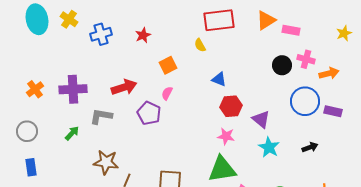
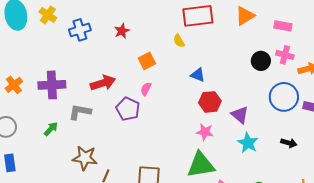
pink rectangle: (291, 30) -> (283, 26), moved
black arrow: (310, 147) -> (289, 143), turned 35

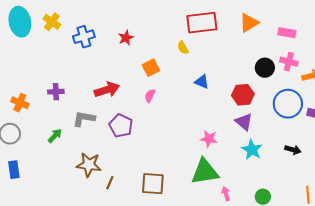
orange cross: (14, 85) -> (20, 103), moved, turned -30
purple cross: (52, 85) -> (56, 92), size x0.6
red hexagon: (210, 102) -> (243, 95), moved
purple pentagon: (128, 109) -> (121, 126), moved

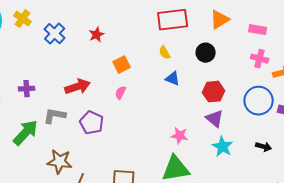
blue cross: (84, 37) -> (55, 34), turned -30
yellow semicircle: (183, 48) -> (165, 53), moved
black circle: (265, 68) -> (206, 53), moved
green arrow: (55, 136) -> (26, 133), size x1.8

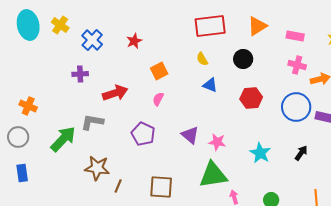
purple cross: (27, 89) -> (80, 74), moved
purple triangle: (215, 119) -> (190, 135), moved
purple pentagon: (92, 123) -> (143, 134), moved
black arrow: (264, 147) -> (301, 153), turned -70

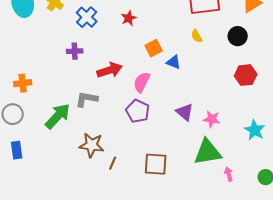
blue triangle: (210, 85) -> (174, 62), moved
pink semicircle: (158, 99) -> (142, 82), moved, size x1.5
orange cross: (28, 106) -> (23, 83), turned -30

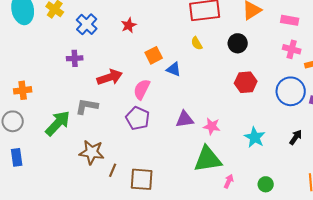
purple triangle: (185, 112) -> (185, 119), turned -48
brown square: (156, 164) -> (142, 179), moved
pink arrow: (229, 174) -> (229, 181), turned 40

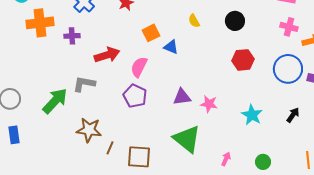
orange cross: (23, 90) -> (40, 23), moved, size x1.5
green triangle: (208, 159) -> (187, 139), moved, turned 48

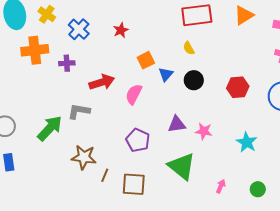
black circle: (235, 21) -> (194, 80), moved
blue triangle: (171, 47) -> (166, 74), turned 49
purple pentagon: (135, 96) -> (138, 140), moved

